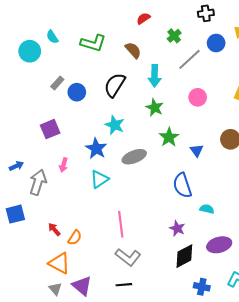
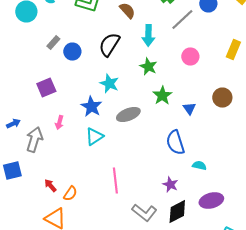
gray L-shape: (128, 257) -> (144, 212), moved

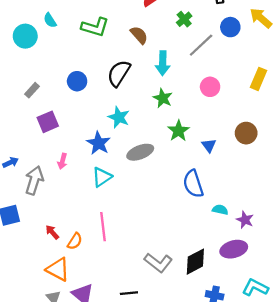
gray rectangle: (53, 42) -> (32, 90), moved
pink line: (115, 180) -> (103, 227), moved
purple star: (170, 184) -> (245, 220), moved

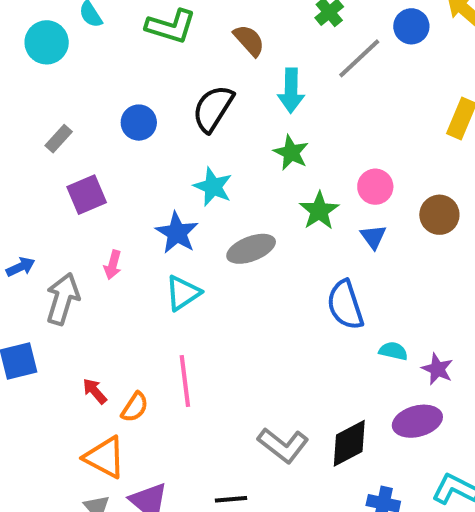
pink circle: (210, 87) -> (375, 187), moved

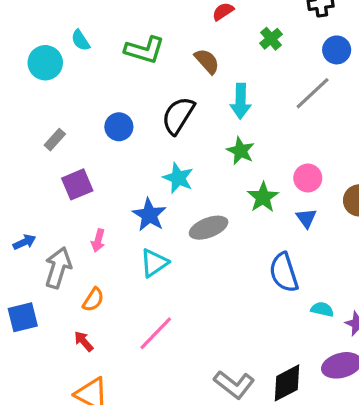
gray line: (359, 58) -> (313, 93), moved
pink line: (185, 381) -> (156, 333), turned 51
orange semicircle: (135, 407) -> (93, 300), moved

